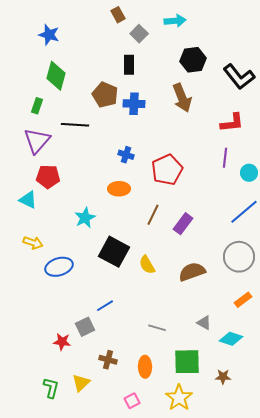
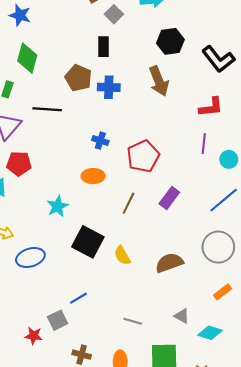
purple rectangle: (183, 224) -> (169, 198), moved

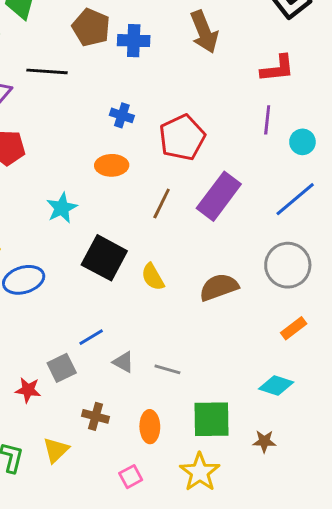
purple rectangle: (169, 198) -> (219, 196), size x1.5
gray triangle: (182, 316) -> (123, 362), moved

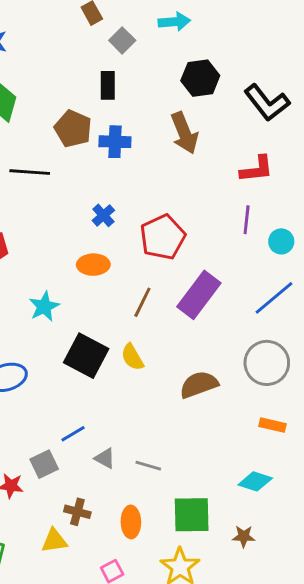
blue cross: (122, 115) -> (103, 215), turned 30
yellow semicircle: (153, 277) -> (132, 357), moved
orange rectangle: (294, 328) -> (273, 425), turned 50
yellow triangle: (56, 450) -> (54, 541), moved, turned 36

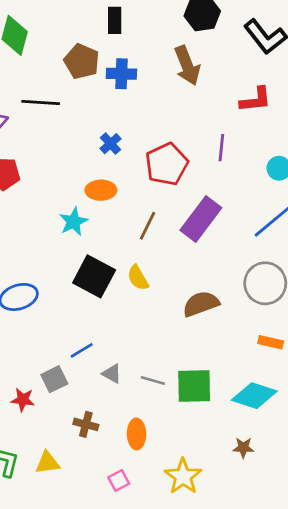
purple line: (247, 220) -> (221, 148), moved
cyan star: (44, 307) -> (74, 222), moved
cyan diamond: (255, 481) -> (254, 396), size x1.4
green square: (192, 515) -> (194, 386), moved
yellow triangle: (54, 541) -> (47, 463), moved

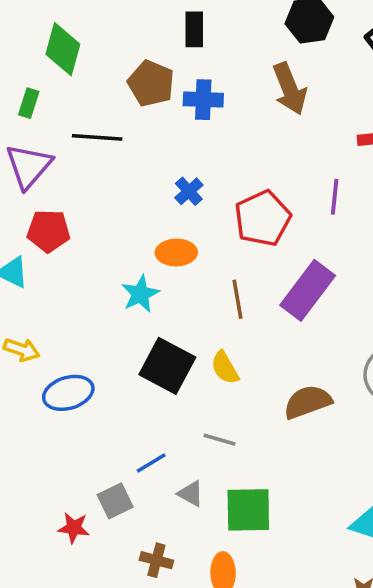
brown line: (147, 226) -> (237, 299), turned -36
gray line: (153, 381) -> (219, 440), moved
green square: (194, 386) -> (248, 510), moved

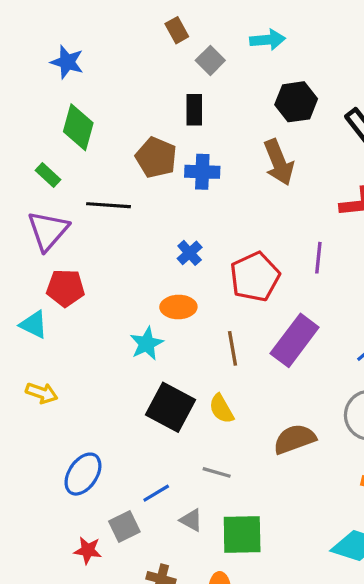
green rectangle: (29, 103) -> (48, 175), turned -65
blue ellipse: (68, 393) -> (83, 474), moved, turned -39

